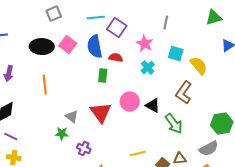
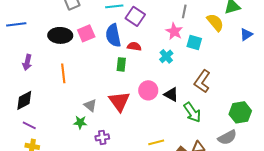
pink star: (145, 44) -> (174, 31), moved
pink square: (68, 45) -> (86, 33), turned 30
yellow semicircle: (199, 66) -> (215, 22), moved
purple cross: (84, 149) -> (102, 137), turned -32

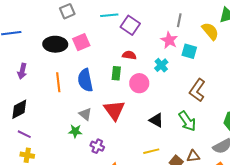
blue semicircle: (113, 35) -> (85, 80), moved
pink circle: (148, 90) -> (139, 83), moved
black triangle: (171, 94) -> (156, 120), moved
purple cross: (102, 137) -> (97, 146), turned 32

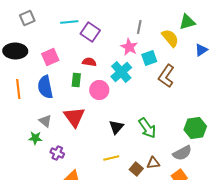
pink square: (81, 42) -> (50, 57), moved
cyan square: (189, 51) -> (149, 58), turned -35
cyan cross: (161, 65) -> (121, 72), size x1.5
brown L-shape: (197, 90) -> (166, 76), moved
black triangle: (156, 120) -> (116, 127), turned 42

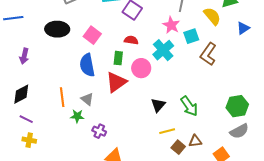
pink square: (50, 57) -> (92, 35), turned -30
orange line: (18, 89) -> (62, 97), moved
red triangle: (74, 117) -> (116, 82), moved, turned 30
gray semicircle: (182, 153) -> (239, 131), moved
yellow line: (111, 158) -> (167, 131), moved

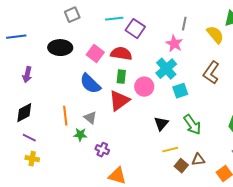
cyan square: (191, 36) -> (180, 91), moved
red semicircle: (131, 40) -> (121, 54), moved, size x1.5
blue semicircle: (87, 65) -> (90, 84), turned -35

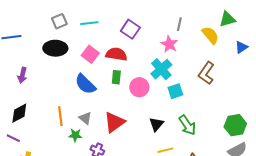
gray square: (72, 15) -> (59, 21), moved
cyan line: (114, 19) -> (89, 23), moved
red triangle: (119, 101) -> (114, 122), moved
purple line: (29, 138) -> (13, 138), moved

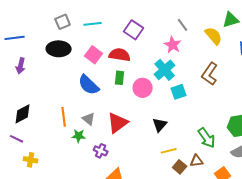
gray line: (179, 24) -> (183, 25), turned -48
purple arrow: (22, 75) -> (21, 66), moved
green arrow: (187, 125) -> (207, 138), moved

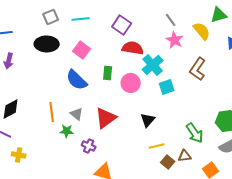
pink star: (173, 45) -> (175, 40), moved
red semicircle: (120, 55) -> (133, 48), moved

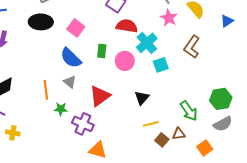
gray triangle: (77, 114) -> (70, 82), moved
purple cross: (89, 146) -> (83, 124), size x1.5

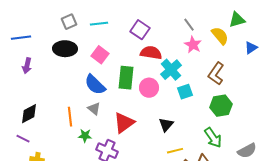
green rectangle: (102, 51) -> (126, 78), size x1.6
green hexagon: (221, 99) -> (221, 106), moved

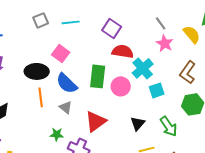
black ellipse: (65, 49) -> (37, 71), moved
pink square: (100, 55) -> (61, 53), moved
orange line: (70, 117) -> (41, 97), moved
green arrow: (213, 138) -> (169, 126), moved

